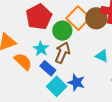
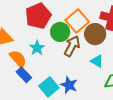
brown circle: (96, 18) -> (95, 34), moved
brown arrow: (62, 53) -> (72, 46), moved
blue rectangle: (48, 68) -> (24, 75), moved

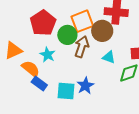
orange square: (77, 21) -> (82, 21), turned 30
blue star: (69, 85) -> (85, 86), turned 30
cyan square: (49, 87) -> (66, 91), turned -36

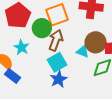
brown circle: (102, 31) -> (96, 42), moved
cyan square: (66, 91) -> (57, 62), moved, turned -36

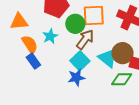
cyan triangle: (83, 51) -> (108, 58), size x1.5
cyan square: (57, 62) -> (80, 61), turned -30

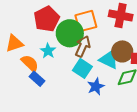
green circle: (75, 24) -> (70, 33), size x1.4
blue star: (76, 78) -> (96, 87), moved

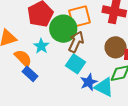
cyan triangle: (109, 59) -> (104, 87), moved

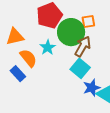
orange square: (80, 17) -> (88, 22), size x0.6
blue rectangle: (30, 74) -> (18, 74), moved

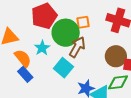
cyan square: (80, 68) -> (63, 68), moved
blue rectangle: (18, 74) -> (25, 74), moved

